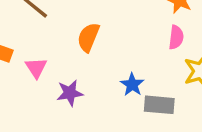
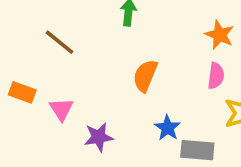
orange semicircle: (88, 37) -> (145, 76), moved

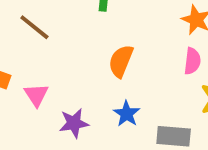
blue star: (167, 128) -> (127, 114), moved

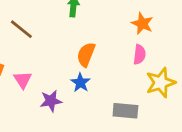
blue star: (127, 114) -> (80, 83), moved

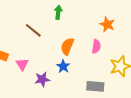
brown line: (21, 29) -> (33, 30), moved
pink semicircle: (139, 54) -> (96, 46), moved

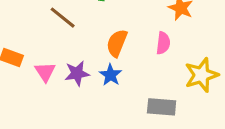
purple star: (42, 79) -> (77, 73), moved

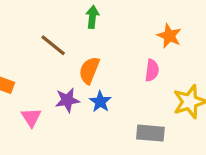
orange semicircle: (117, 43) -> (89, 70), moved
pink triangle: (45, 72) -> (31, 117), moved

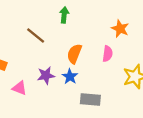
orange semicircle: (89, 70) -> (74, 54), moved
pink triangle: (31, 117) -> (20, 88), turned -35
gray rectangle: (150, 133) -> (90, 99), moved

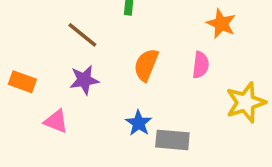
purple star: (46, 75) -> (84, 80), moved
blue star: (70, 77) -> (139, 123), moved

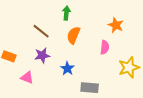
orange semicircle: (146, 65) -> (73, 35), moved
blue star: (139, 123) -> (67, 68), moved

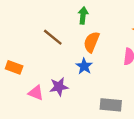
purple star: (42, 55) -> (59, 87), moved
blue star: (67, 68) -> (84, 66), moved

